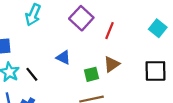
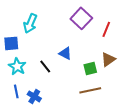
cyan arrow: (33, 15) -> (30, 23), moved
black line: (32, 74) -> (45, 66), moved

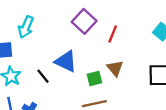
blue triangle: (65, 53) -> (66, 61), size x1.5
brown triangle: (108, 59) -> (115, 68), turned -35

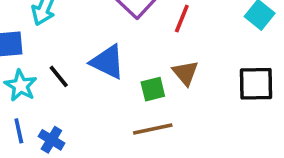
black line: (43, 76) -> (59, 76), moved

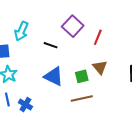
blue triangle: (108, 62) -> (54, 76), moved
black line: (59, 76) -> (51, 45), moved, turned -32

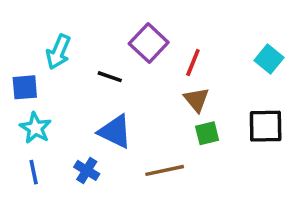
brown triangle: (100, 67) -> (196, 100), moved
green square: (82, 76) -> (207, 133), moved
blue cross: (25, 105) -> (87, 170), moved

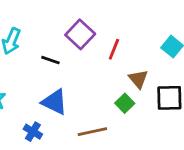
brown triangle: (196, 100) -> (138, 79), moved
green square: (207, 133) -> (125, 103), turned -30

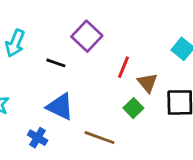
red line: (114, 49) -> (123, 67), moved
brown line: (92, 132) -> (100, 138), turned 32

